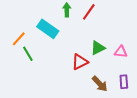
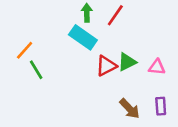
cyan rectangle: (48, 29) -> (83, 37), moved
red triangle: (80, 62) -> (106, 66), moved

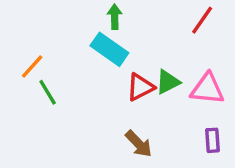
red line: (115, 15) -> (202, 20), moved
pink triangle: (157, 67) -> (207, 89), size x1.5
brown arrow: (130, 109) -> (139, 144), moved

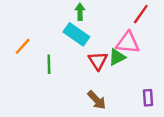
red triangle: (140, 87) -> (98, 61), turned -36
pink triangle: (207, 89) -> (128, 43), moved
green line: (48, 92) -> (49, 64), moved, turned 30

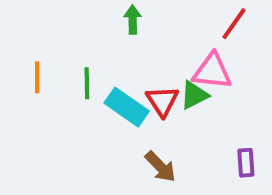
cyan rectangle: (76, 34) -> (127, 107), moved
orange line: (23, 46) -> (37, 77), turned -42
green line: (49, 64) -> (87, 83), moved

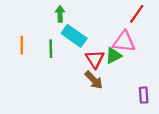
green arrow: (133, 20) -> (60, 14), moved
cyan rectangle: (127, 107) -> (74, 36), moved
brown arrow: (160, 167) -> (94, 80), moved

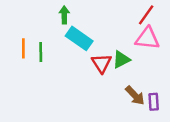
pink triangle: (124, 42) -> (147, 38), moved
green line: (51, 49) -> (41, 52), moved
brown arrow: (94, 80) -> (135, 95), moved

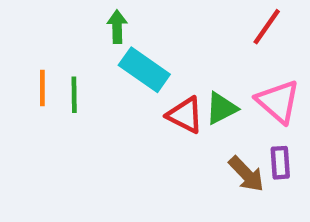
pink triangle: (147, 38) -> (278, 102), moved, turned 35
red triangle: (101, 63) -> (185, 115), turned -30
purple rectangle: (154, 102) -> (280, 163), moved

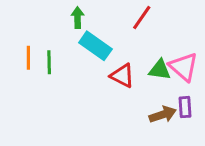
red line: (267, 27) -> (142, 17), moved
green triangle: (221, 108) -> (160, 70), moved, turned 35
brown arrow: (246, 174) -> (163, 115), turned -65

